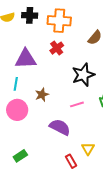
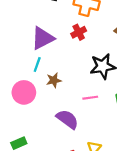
purple triangle: (26, 59) -> (43, 38), turned -35
cyan line: (16, 84) -> (37, 65), moved

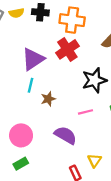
red cross: (79, 32) -> (67, 49), size x1.5
pink circle: (24, 92) -> (21, 135), moved

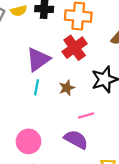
brown star: (48, 99) -> (67, 88), moved
pink line: (85, 112) -> (86, 116), moved

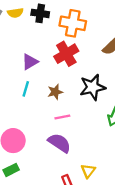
purple triangle: (38, 59) -> (30, 62), size x0.7
pink line: (86, 116) -> (62, 117), moved

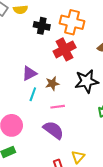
black cross: (40, 13) -> (42, 26), moved
purple triangle: (30, 62) -> (29, 73), moved
cyan line: (26, 89) -> (33, 94), moved

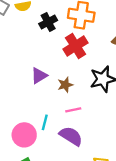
black cross: (42, 26) -> (48, 22), turned -35
cyan line: (33, 94) -> (45, 122), moved

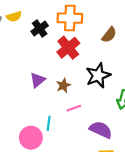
purple semicircle: (71, 136) -> (101, 130), moved

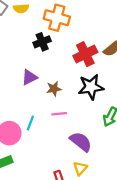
orange cross: (70, 18) -> (57, 18), moved
black cross: (40, 29) -> (42, 42), moved
red cross: (68, 48) -> (85, 54), moved

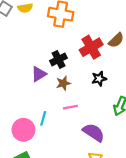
black cross: (42, 42) -> (59, 59), moved
black star: (91, 87) -> (99, 79), size x0.6

